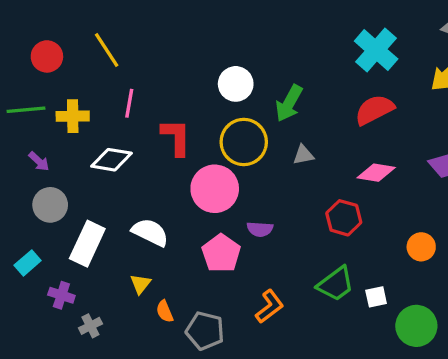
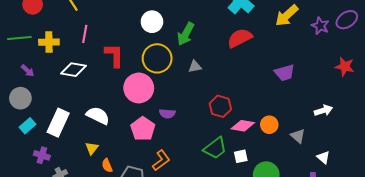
pink diamond: (376, 173) -> (243, 126), moved
gray circle: (50, 205) -> (20, 98), moved
cyan rectangle: (28, 263) -> (28, 126), moved
orange L-shape: (270, 307) -> (161, 160), moved

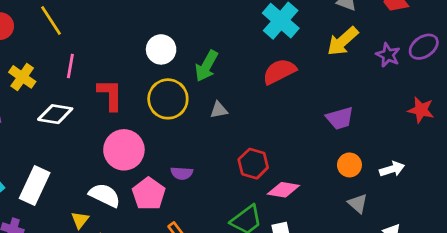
yellow cross: (49, 42) -> (22, 77), turned 36
pink circle: (139, 88) -> (124, 150), moved
white semicircle: (98, 116) -> (105, 195), moved
orange circle: (269, 125) -> (349, 165), moved

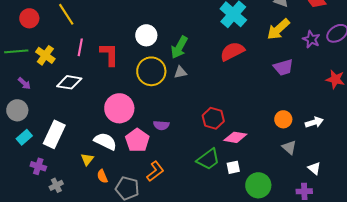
red L-shape: (110, 95) -> (109, 54), moved
gray triangle: (219, 110) -> (180, 72), moved
purple trapezoid: (340, 118) -> (283, 67), moved

